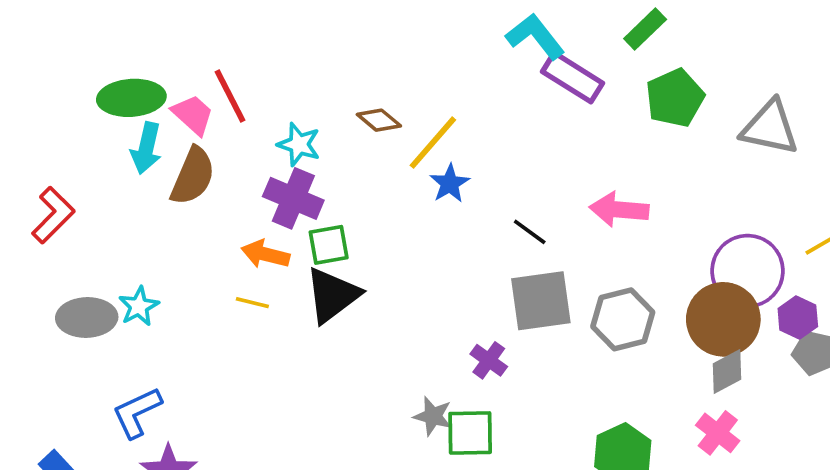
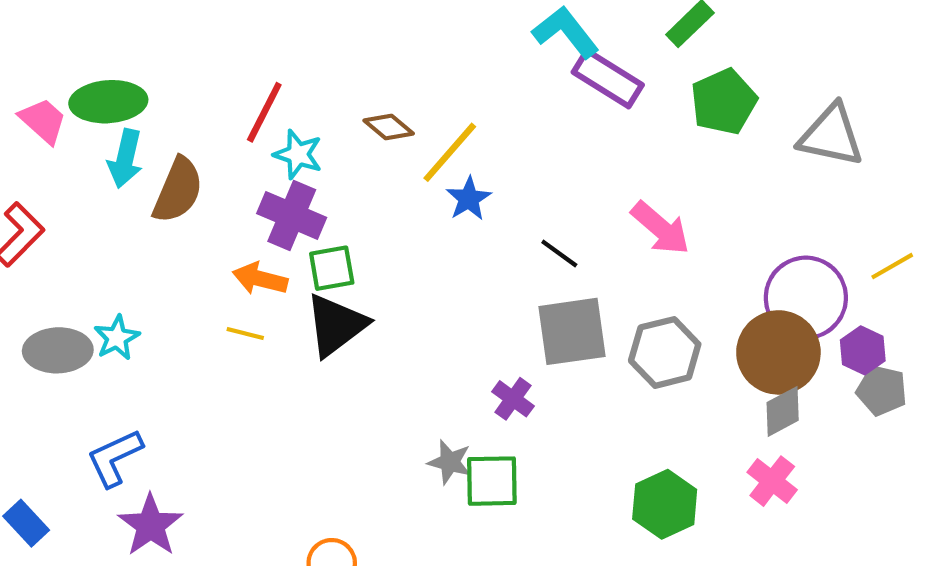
red line: (230, 96) -> (264, 112), moved, turned 54
pink trapezoid: (193, 115) -> (43, 121), moved
pink arrow: (619, 210) -> (660, 228), turned -144

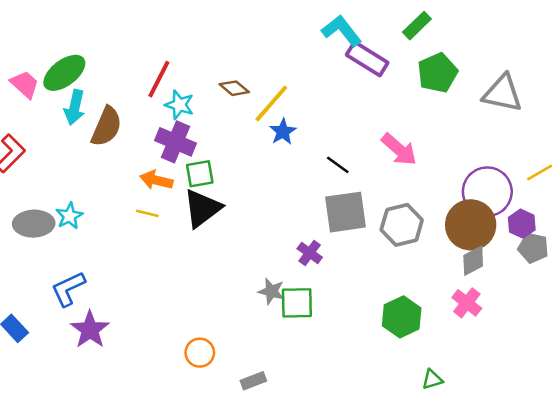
green ellipse: (108, 102) -> (64, 73), turned -33

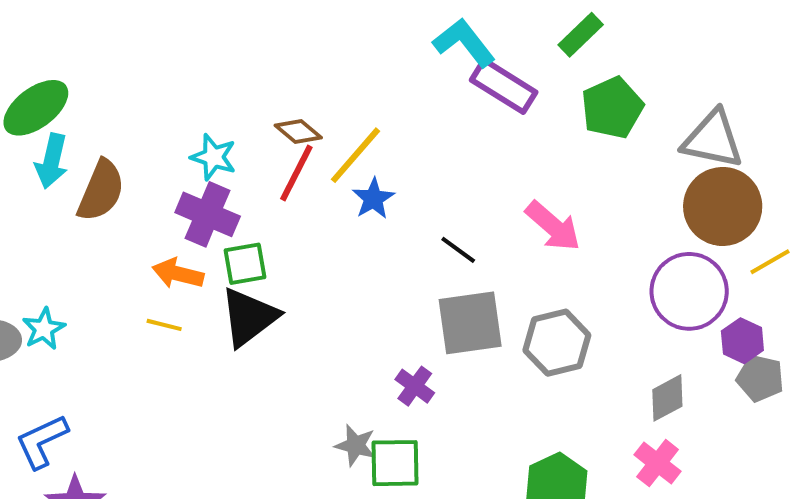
red line: (159, 79) -> (296, 173), moved
brown circle: (471, 225) -> (723, 206), moved

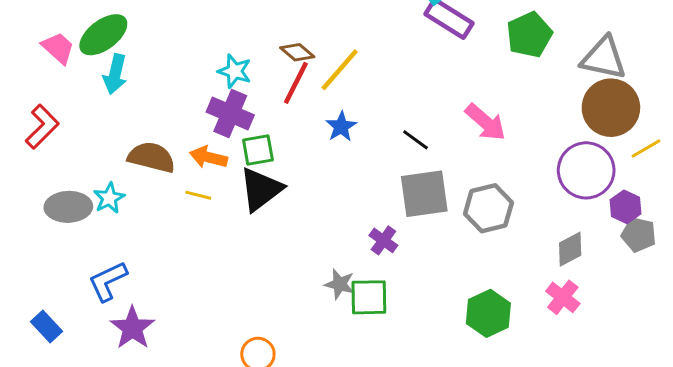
brown semicircle: (101, 191) -> (151, 157), moved, turned -99
blue star: (373, 199) -> (341, 127), moved

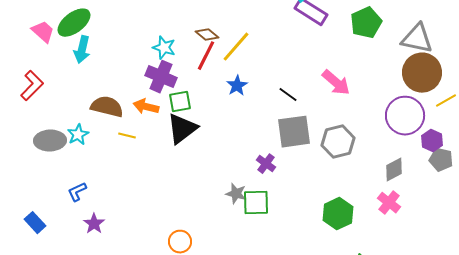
yellow line: (198, 195) -> (127, 136), moved
blue L-shape: (108, 281) -> (77, 192), size x0.7
purple star: (133, 328) -> (94, 224), size x0.7

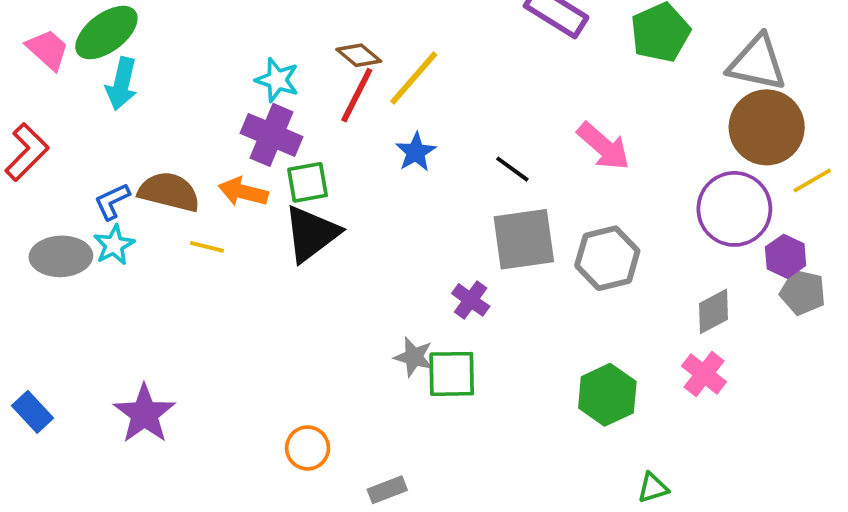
blue L-shape: (77, 192) -> (112, 201), moved
purple star: (94, 224) -> (144, 414), size x1.5

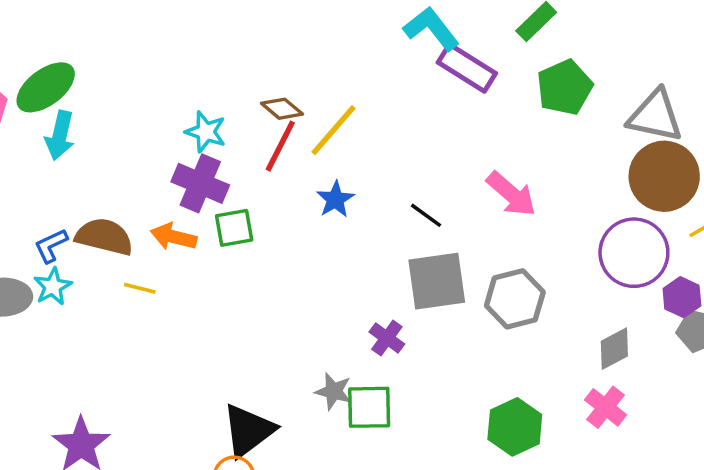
black triangle: (311, 234) -> (248, 430), moved

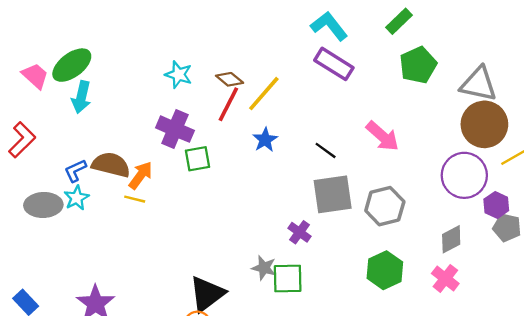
purple rectangle: (467, 68) -> (334, 64), moved
cyan star: (206, 132) -> (179, 75), moved
orange arrow: (174, 237) -> (141, 175), moved, turned 112
green hexagon: (515, 427) -> (385, 270), moved

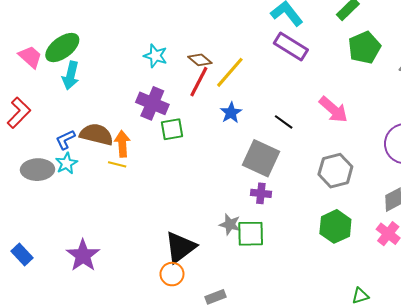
orange arrow: (141, 175) -> (122, 144), turned -40
gray square: (333, 194) -> (261, 158), moved, turned 33
purple cross: (299, 232) -> (261, 193), turned -30

